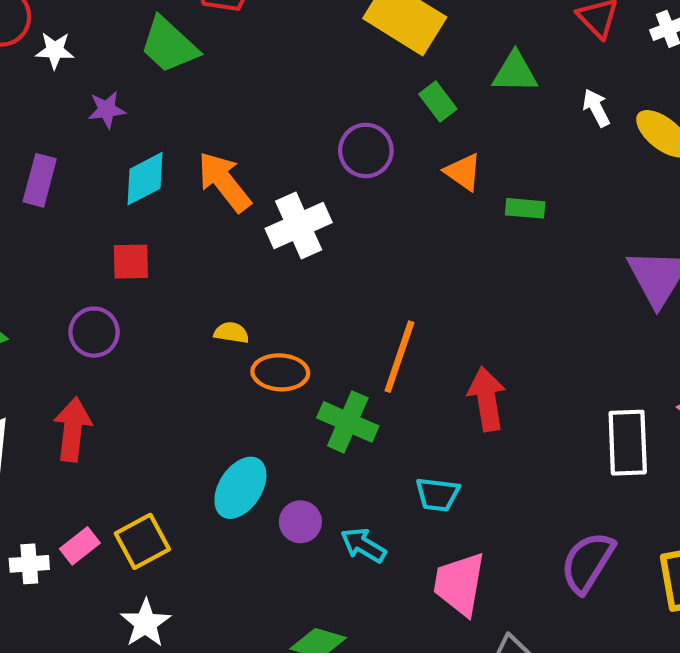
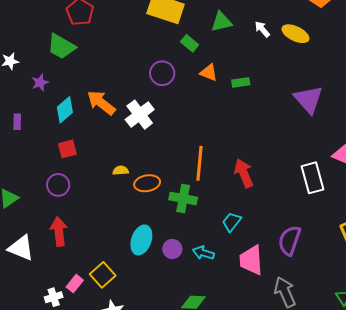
purple rectangle: (40, 180) -> (17, 122), size x0.7
cyan trapezoid: (437, 494) -> (232, 222), turned 135
purple semicircle: (588, 562) -> (290, 241), moved

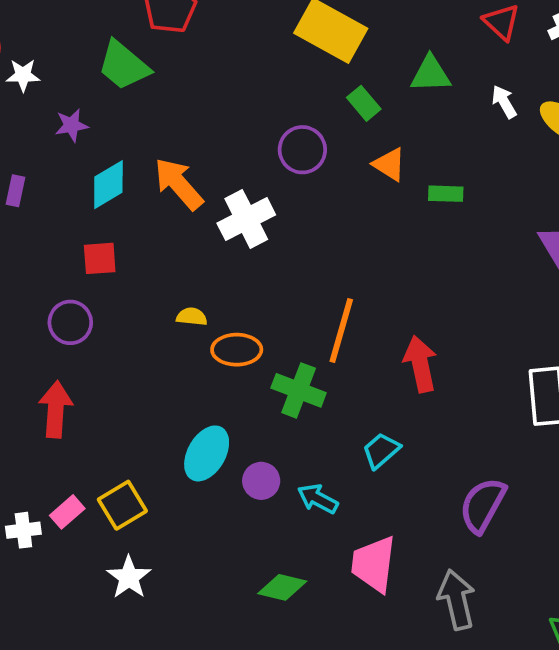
pink trapezoid: (251, 260) -> (374, 564), moved

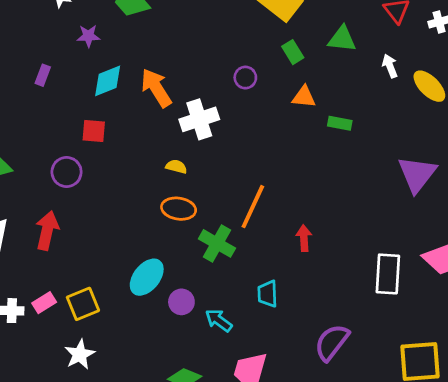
purple circle: (302, 150) -> (245, 78), size x0.7
orange triangle: (389, 164) -> (304, 97), turned -35
yellow semicircle: (192, 317) -> (176, 167), moved
red arrow: (420, 364) -> (304, 238), size x0.7
cyan trapezoid: (381, 451) -> (268, 294), turned -60

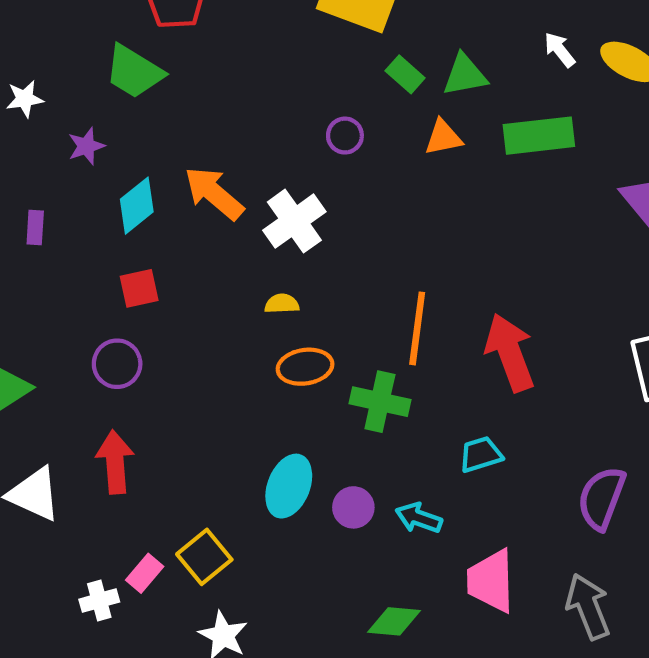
green triangle: (342, 39) -> (465, 75), moved
green rectangle: (340, 123) -> (539, 136), moved, size x1.8
red arrow: (304, 238) -> (510, 353), size x1.8
cyan trapezoid: (268, 294) -> (481, 454), turned 92

